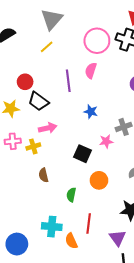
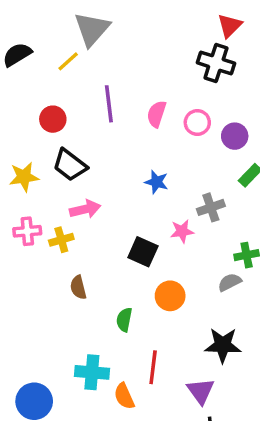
pink circle: (97, 41) -> (197, 122), moved, size x0.6
yellow line: (47, 47) -> (68, 61), moved
purple line: (68, 81) -> (109, 104), moved
red circle: (25, 82) -> (53, 119), moved

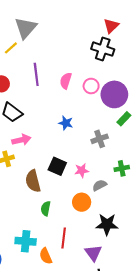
purple circle: (235, 136) -> (114, 94), size x1.6
pink star: (182, 231) -> (82, 170), moved
gray semicircle: (230, 282) -> (100, 185), moved
brown semicircle: (78, 287) -> (33, 181), moved, size x1.5
orange circle: (170, 296) -> (82, 202), moved

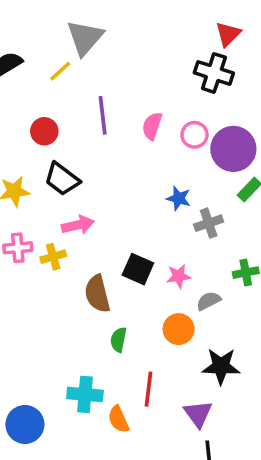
blue star: (66, 123) -> (179, 198), moved

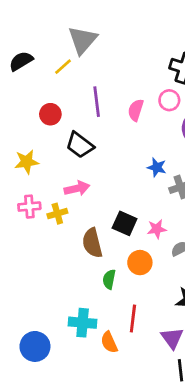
pink circle: (194, 135) -> (169, 100), moved
black trapezoid: (62, 179) -> (80, 145), moved
orange circle: (179, 329) -> (140, 263), moved

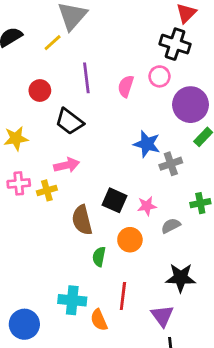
blue star: (157, 167) -> (147, 144), size x1.4

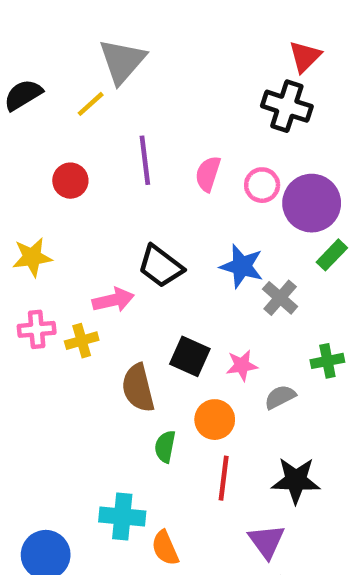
pink circle: (160, 76) -> (262, 185), moved
black trapezoid: (69, 121) -> (161, 266), moved
gray cross: (171, 164) -> (280, 298), turned -30
red line: (123, 296) -> (224, 478), moved

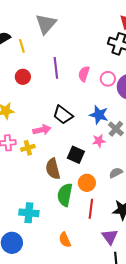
yellow line: (91, 104) -> (22, 46), moved, turned -64
pink star: (242, 365) -> (99, 141), moved
green semicircle: (165, 447) -> (65, 195), size x1.6
cyan cross: (122, 516) -> (29, 213), moved

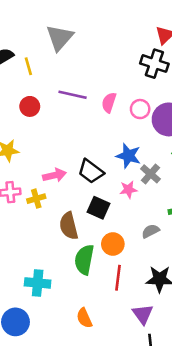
purple line: (56, 68) -> (73, 95), turned -70
black trapezoid: (63, 115) -> (91, 171), moved

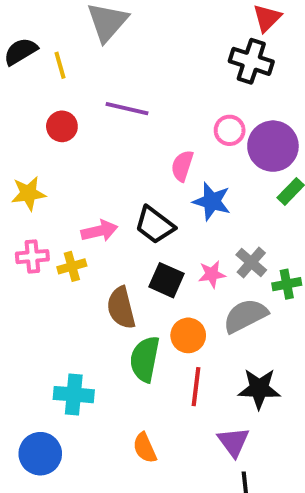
pink semicircle: (109, 103) -> (182, 166), moved
gray cross: (150, 174) -> (251, 262), moved
pink star: (128, 190) -> (212, 274), moved
gray semicircle: (150, 231) -> (245, 316), size x1.6

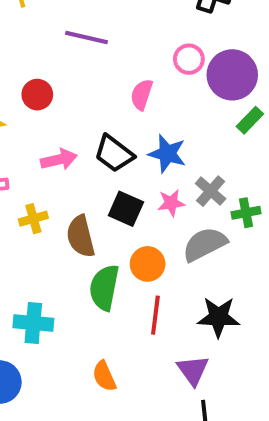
red circle: (62, 126) -> (37, 95), moved
blue star: (212, 201) -> (167, 154), moved
yellow cross: (72, 266) -> (33, 219), moved

